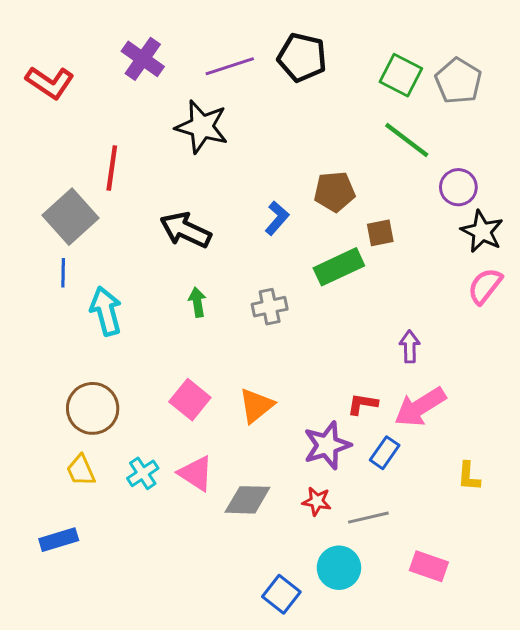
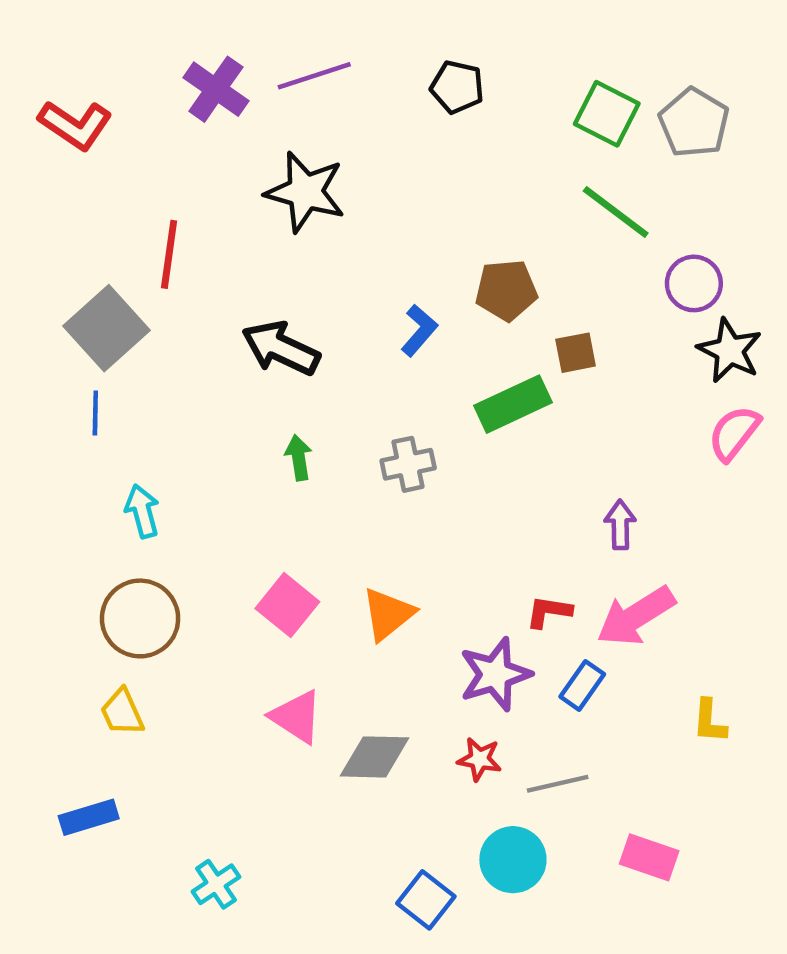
black pentagon: (302, 57) -> (457, 87), size x0.7
purple line: (230, 66) -> (314, 76), moved
cyan arrow: (106, 311) -> (142, 511), moved, size x0.7
cyan cross: (143, 473) -> (216, 884), moved

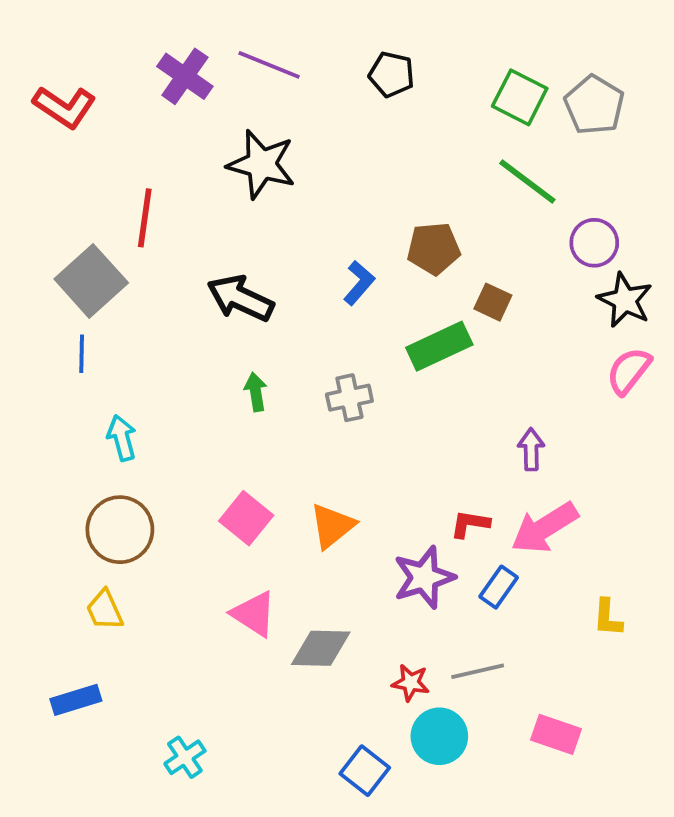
purple line: (314, 76) -> (269, 65), turned 40
brown square: (576, 353) -> (493, 302), turned 36
red star: (479, 759) -> (411, 683), moved

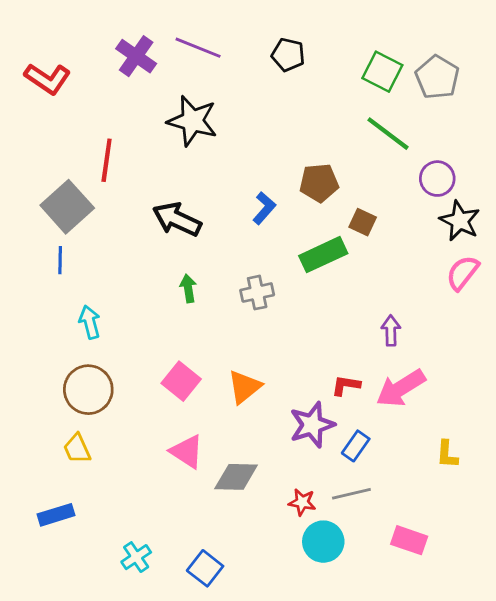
blue rectangle: (499, 587) -> (356, 446), moved
blue square: (365, 771) -> (205, 568), moved

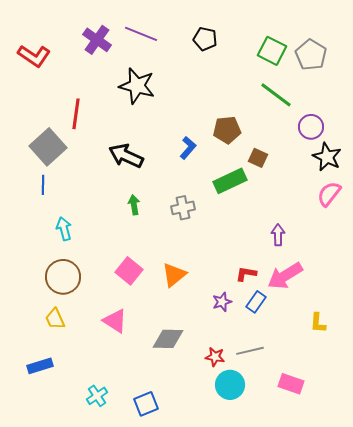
purple star: (312, 425) -> (222, 302), size x0.6
blue rectangle: (356, 446) -> (256, 302), moved
pink triangle: (187, 452) -> (115, 321), moved
blue square: (205, 568) -> (146, 404), turned 30

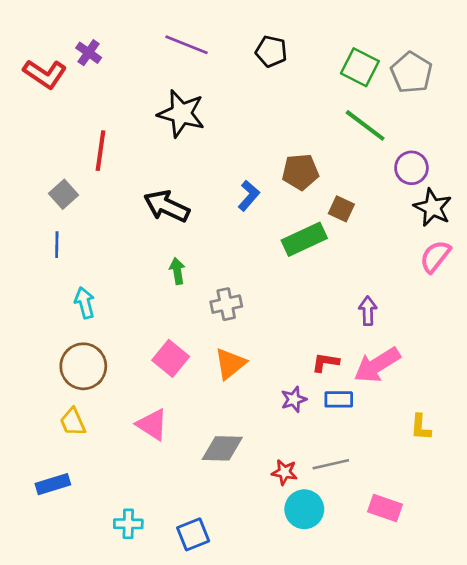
purple cross: (97, 40) -> (89, 53), moved, size x0.7
gray square: (48, 147) -> (63, 194), size x0.6
gray cross: (183, 208) -> (226, 304), moved
blue rectangle: (256, 302) -> (339, 399), turned 55
cyan cross: (97, 396) -> (128, 524), turned 35

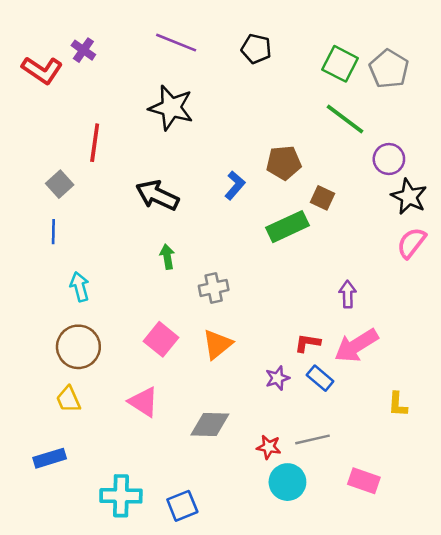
blue rectangle: (339, 399) -> (320, 378), turned 40
cyan cross: (128, 524) -> (121, 496), size x1.5

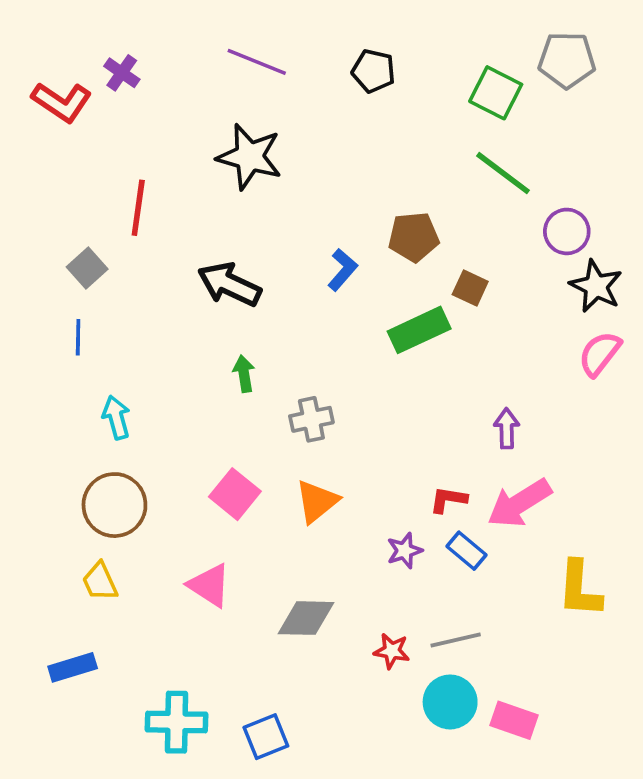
gray pentagon: (389, 69) -> (567, 60), moved, turned -30
yellow L-shape: (398, 404) -> (580, 589), size x1.6
pink rectangle: (364, 481) -> (514, 720), moved
cyan circle: (287, 482) -> (450, 702), moved

